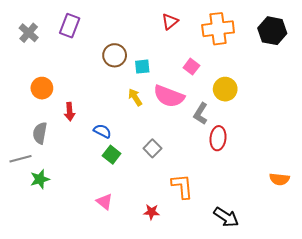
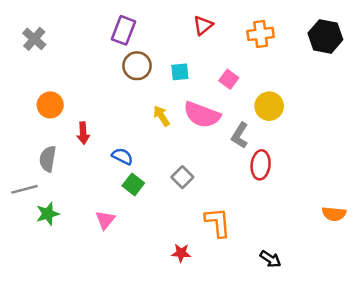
purple rectangle: (70, 26) -> (124, 30), moved
orange cross: (218, 29) -> (261, 34), size x0.7
cyan square: (142, 67) -> (180, 72), moved
pink triangle: (104, 202) -> (105, 220), moved, turned 30
black arrow: (226, 217) -> (270, 259), size x0.7

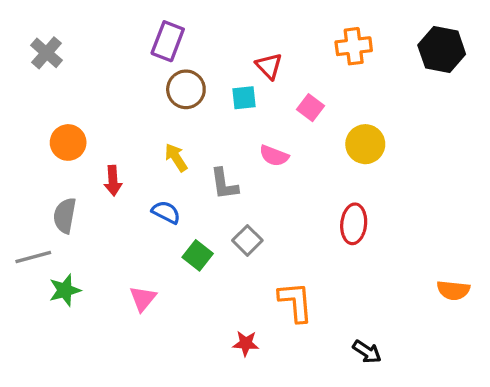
red triangle: (203, 25) -> (269, 66), moved, turned -35
pink semicircle: (202, 115) -> (274, 156), size x0.6
yellow arrow: (161, 116) -> (176, 157), moved
gray L-shape: (240, 136) -> (224, 184), moved, turned -40
green square: (133, 184) -> (198, 255), moved

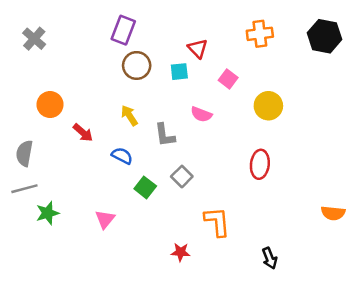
red arrow: (113, 181) -> (83, 133), turned -45
gray semicircle: (65, 216) -> (24, 153), moved
black arrow: (367, 352) -> (270, 258), turned 35

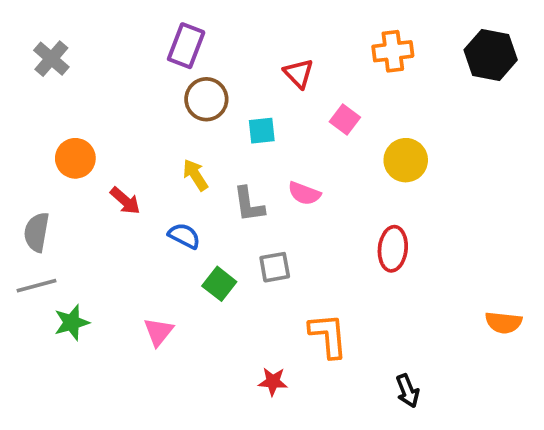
cyan square: (179, 72) -> (262, 131), moved
pink semicircle: (201, 114) -> (304, 193), moved
gray square: (182, 176) -> (275, 267), turned 35

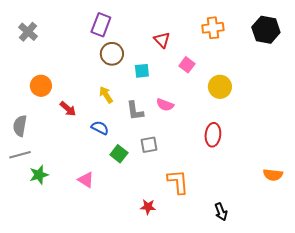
pink triangle: (158, 332) -> (86, 180), turned -36

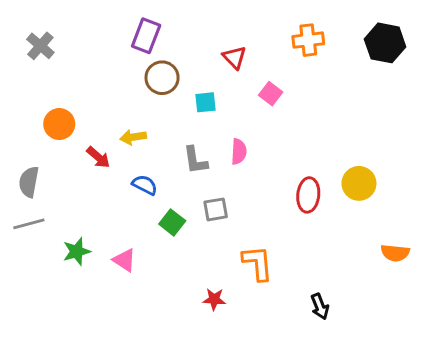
yellow circle: (220, 87) -> (359, 183), moved
yellow arrow: (106, 95) -> (133, 137), moved, turned -66
pink semicircle: (165, 105) -> (239, 152), turned -108
green star: (39, 175) -> (77, 251), moved

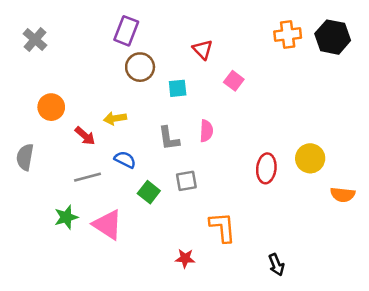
orange cross: (308, 40) -> (288, 35), moved
gray line: (29, 224) -> (88, 177), moved
orange semicircle: (395, 253) -> (343, 195), moved
pink triangle: (124, 260) -> (108, 225), size x1.5

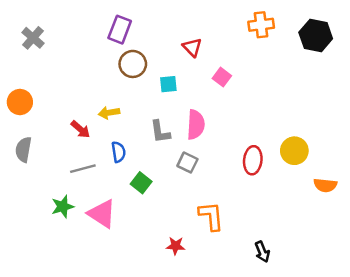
orange cross: (288, 35) -> (261, 25), moved
orange circle: (51, 107) -> (20, 102), moved
pink semicircle: (206, 131) -> (196, 125), size x1.4
blue semicircle: (125, 160) -> (119, 152), turned 54
gray square: (186, 181) -> (187, 163), moved, turned 36

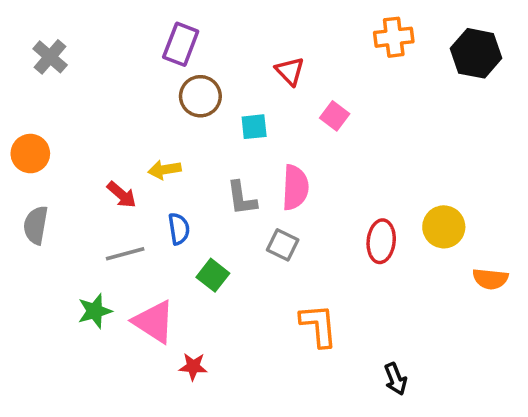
red star: (176, 246) -> (193, 367), moved

